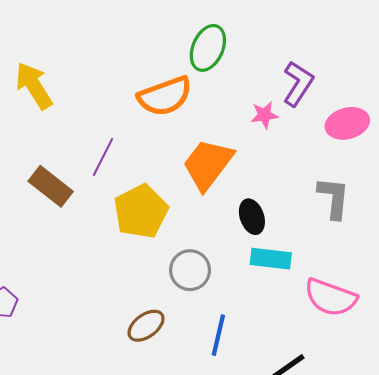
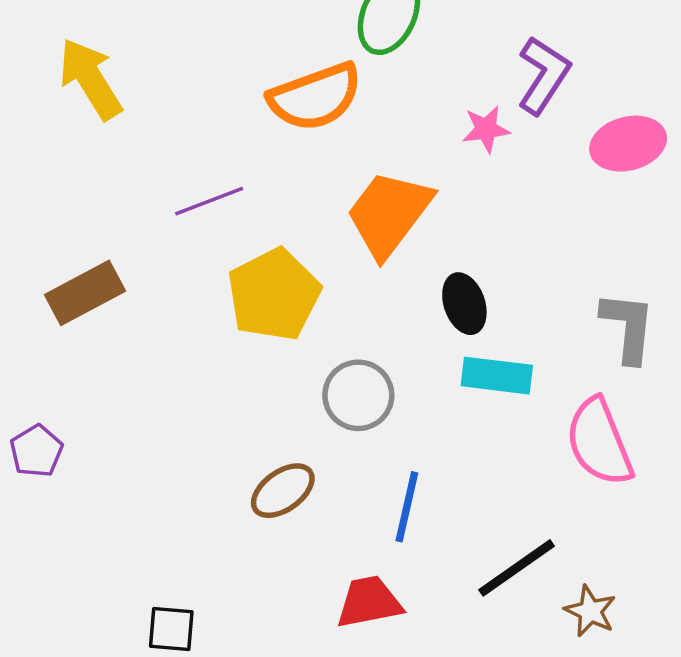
purple line: (103, 157) -> (209, 201), turned 42
brown rectangle: (51, 186) -> (85, 293), moved, turned -66
gray L-shape: (334, 198) -> (628, 327), moved
pink semicircle: (331, 297) -> (599, 442), turned 48

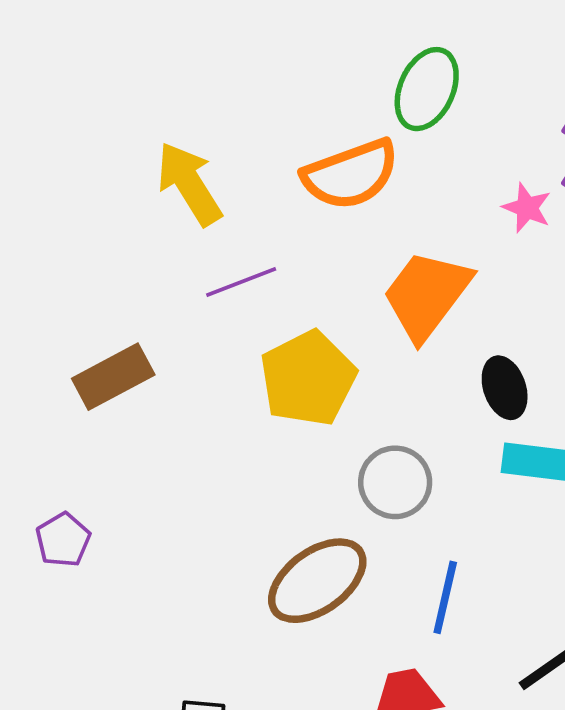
yellow arrow: (90, 79) -> (189, 184), moved
pink star: (486, 129) -> (527, 208), turned 30
brown ellipse: (283, 491) -> (317, 581), size x1.5

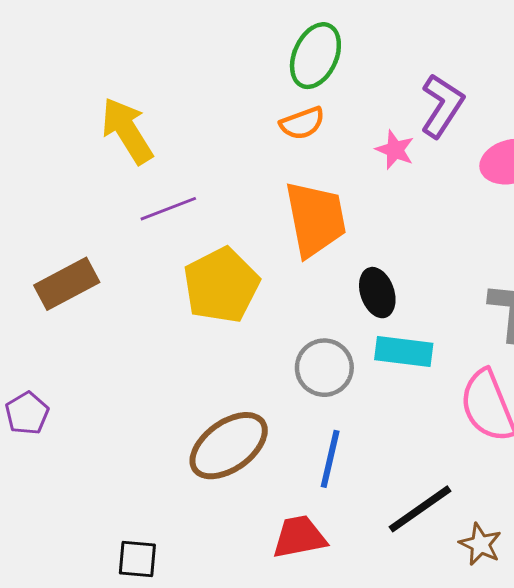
orange semicircle: (351, 174) -> (302, 123), moved, size x0.6
orange trapezoid: (427, 295) -> (315, 219), turned 132
gray circle: (395, 482) -> (324, 368), moved

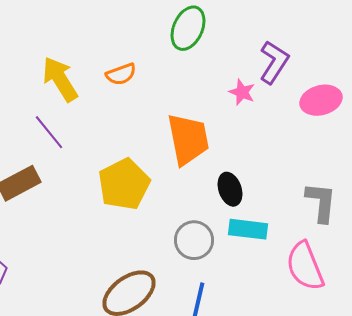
orange semicircle: (302, 123) -> (121, 74), moved
purple line: (168, 209) -> (49, 132), moved, turned 72

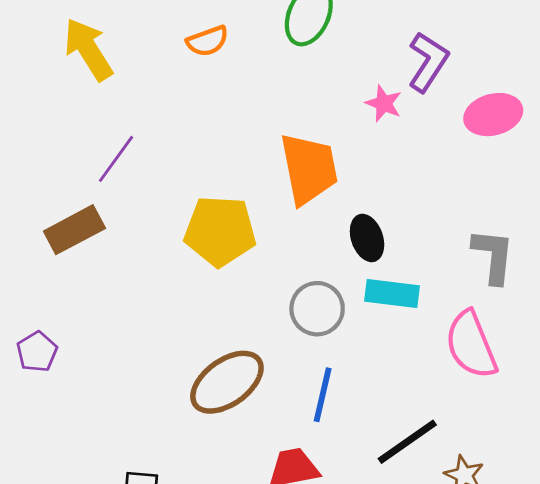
orange semicircle: (121, 74) -> (208, 41), moved
yellow arrow: (60, 79) -> (88, 49), moved
purple line: (49, 132) -> (116, 159), turned 75
yellow pentagon: (124, 184) -> (220, 231), turned 30

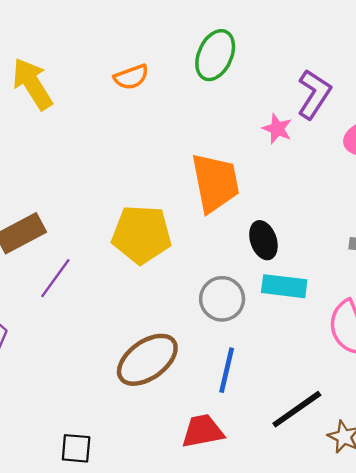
purple line: (116, 159) -> (55, 278), moved

